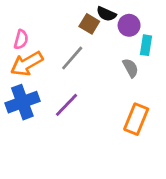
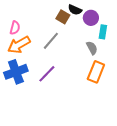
orange rectangle: (136, 119) -> (96, 72), moved

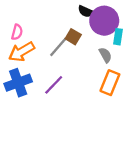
brown square: (63, 17) -> (73, 37), moved
purple circle: (91, 18) -> (104, 21), size x1.6

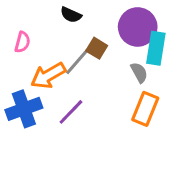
black semicircle: (86, 11) -> (71, 15), moved
cyan rectangle: (118, 37) -> (156, 48), size x1.5
orange arrow: (22, 52) -> (48, 76), moved

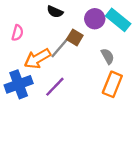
purple circle: (138, 27) -> (95, 19), moved, size x0.7
cyan rectangle: (156, 48) -> (118, 20), moved, turned -60

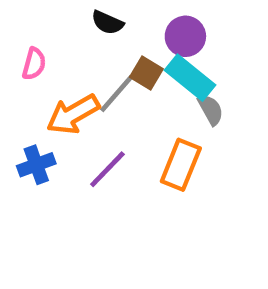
cyan rectangle: (118, 20) -> (190, 78), moved
blue cross: (19, 84) -> (36, 165), size x0.7
orange rectangle: (112, 84) -> (181, 165), moved

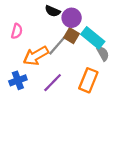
purple circle: (185, 36) -> (72, 18), moved

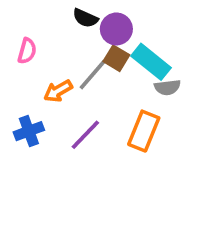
gray semicircle: (103, 54) -> (167, 87), turned 112
orange arrow: (36, 56) -> (58, 91), size x0.7

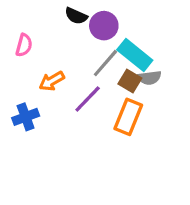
brown square: (116, 58) -> (130, 81), moved
gray line: (93, 75) -> (105, 63), moved
purple line: (85, 135) -> (88, 99), moved

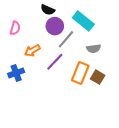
purple circle: (104, 26) -> (55, 26), moved
cyan rectangle: (135, 55) -> (83, 21), moved
brown square: (130, 81) -> (98, 77), moved

